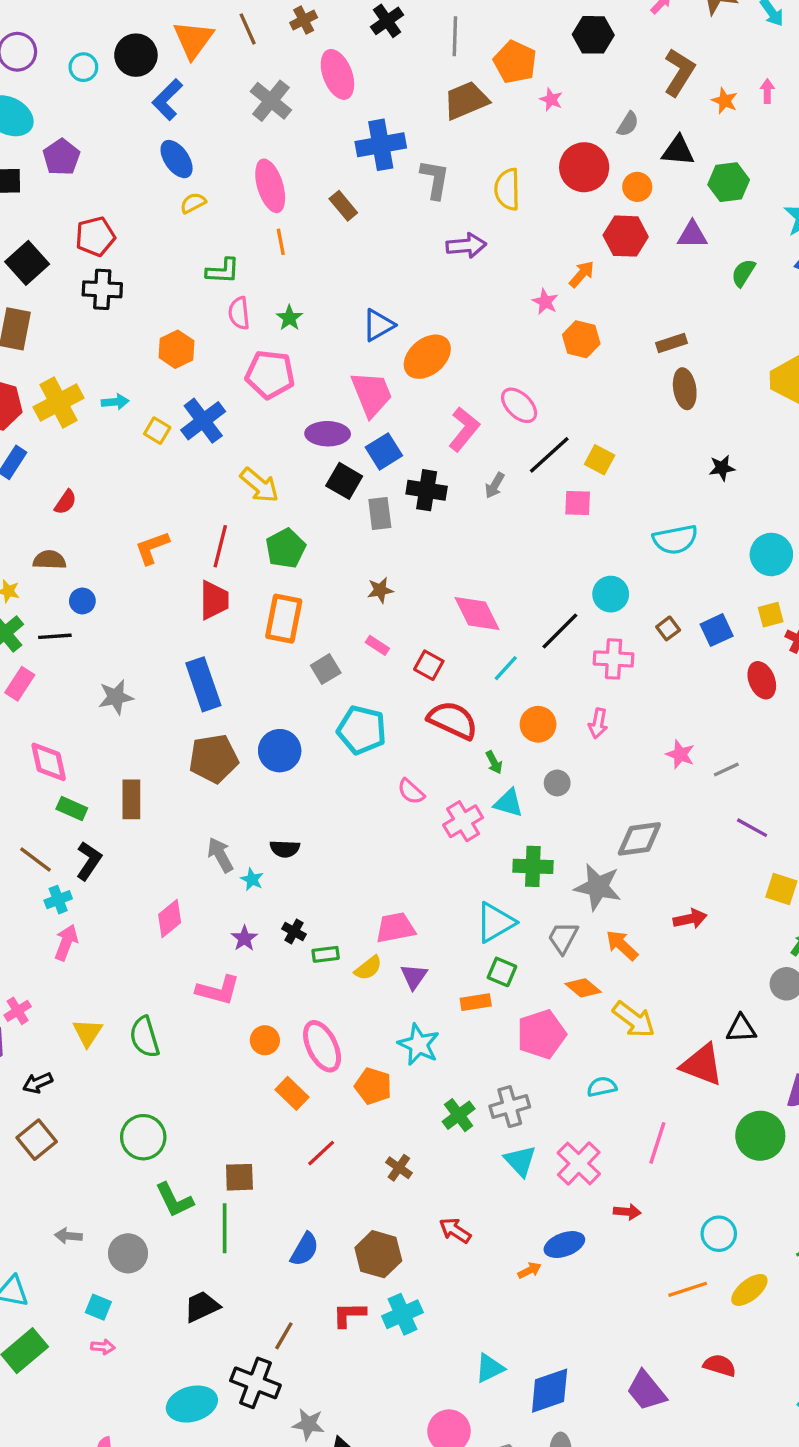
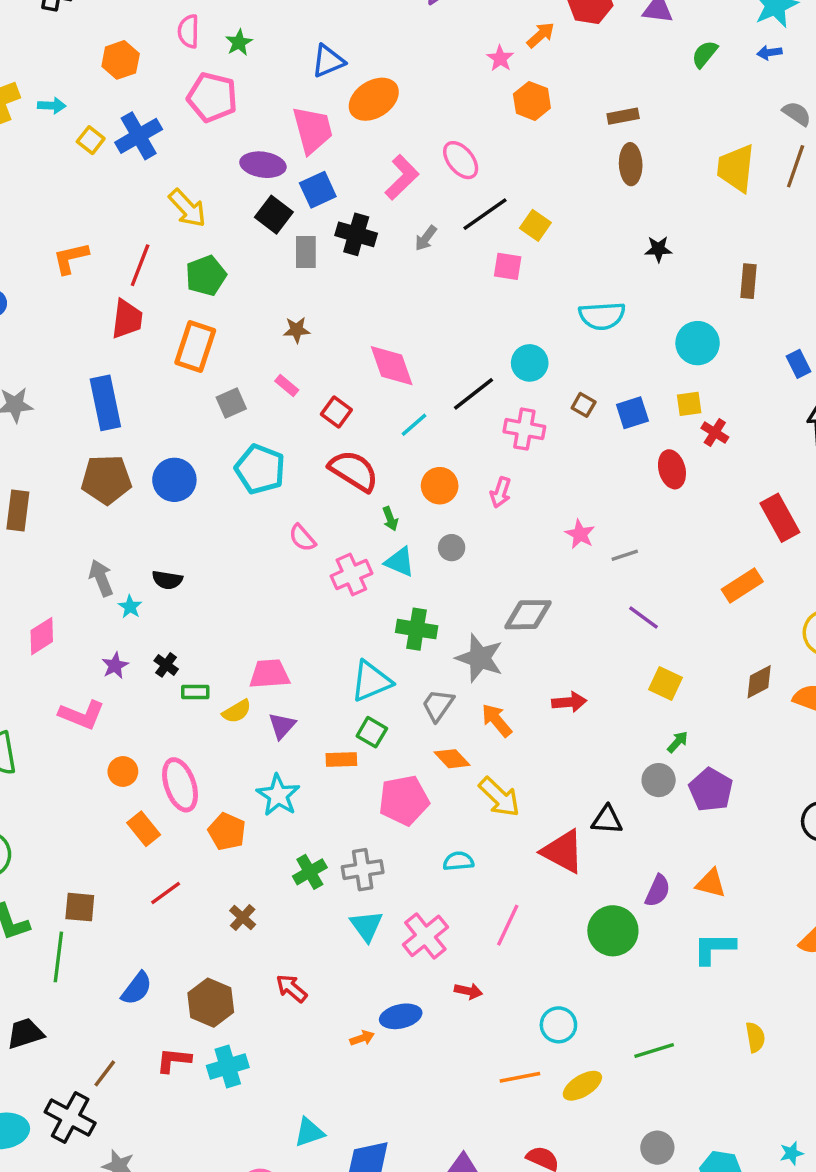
brown square: (668, 628) -> (584, 405), turned -30

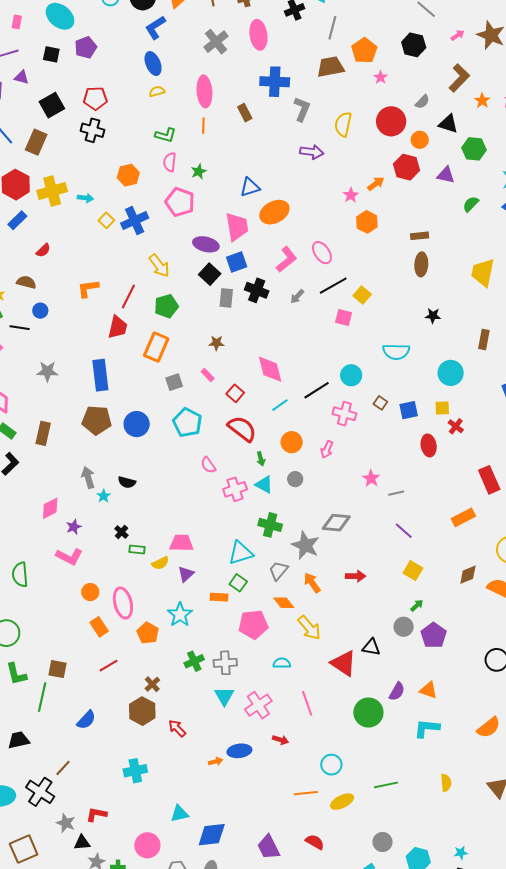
purple star: (115, 666) -> (74, 527), moved
pink line: (508, 925) -> (307, 703), turned -50
brown hexagon: (211, 1003) -> (142, 711), moved
red L-shape: (174, 1060) -> (96, 814), moved

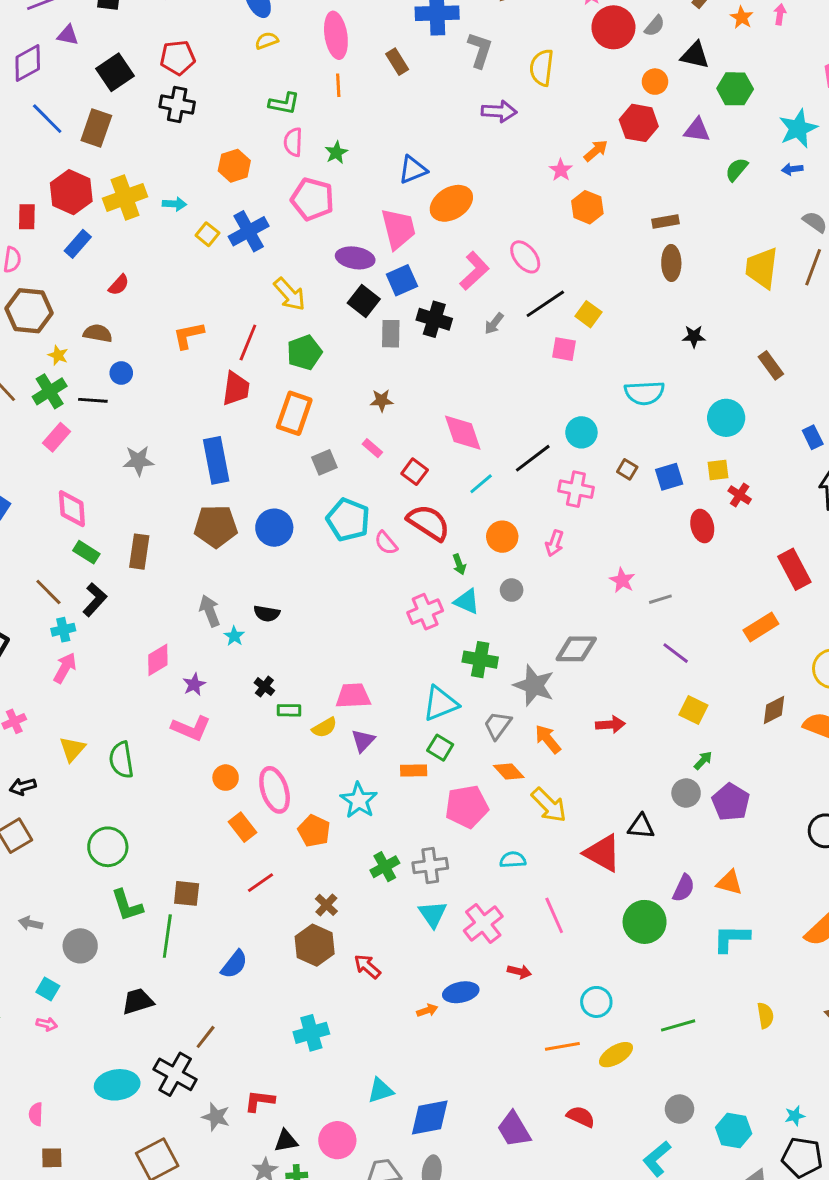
red circle: (391, 121) -> (613, 27), moved
brown rectangle: (484, 339) -> (771, 365), turned -42
pink semicircle: (208, 465) -> (386, 543), moved
black triangle: (82, 843) -> (286, 1141), moved

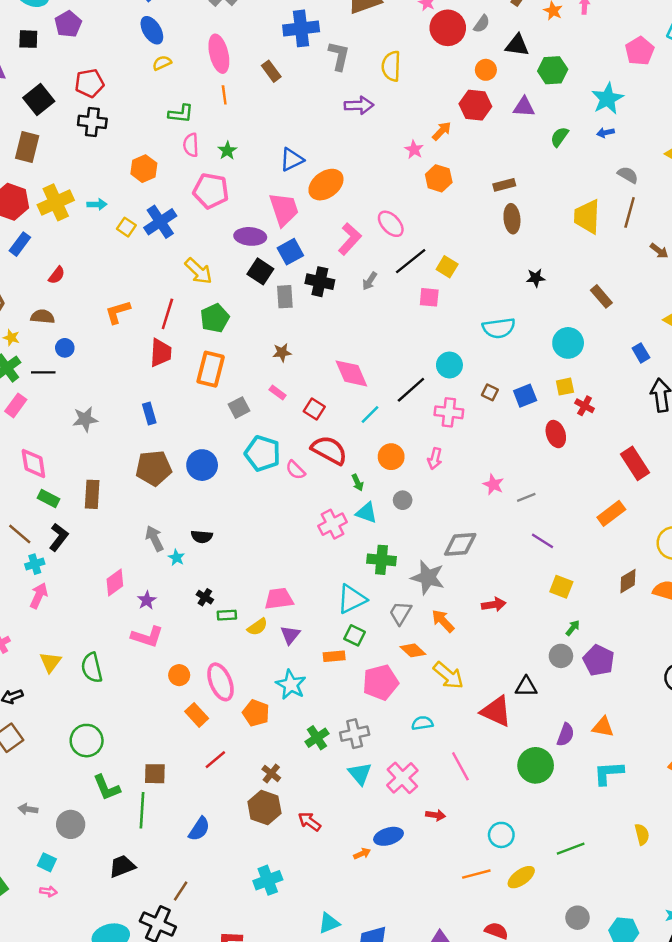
blue rectangle: (216, 460) -> (149, 414), size x0.6

